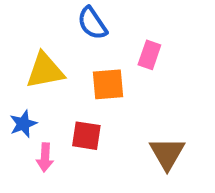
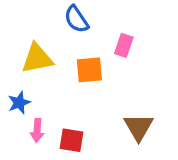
red square: (86, 136) -> (71, 140), moved

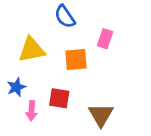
brown triangle: (139, 127) -> (101, 115), moved
red square: (71, 140) -> (59, 98), moved

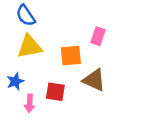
blue semicircle: (65, 17) -> (26, 16), moved
brown triangle: (101, 115) -> (94, 80), moved, turned -35

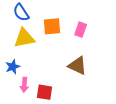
orange square: (71, 56) -> (52, 26), moved
red square: (55, 92) -> (44, 92), moved

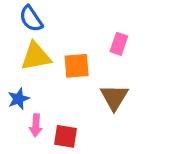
orange square: (52, 26) -> (77, 66), moved
brown triangle: (77, 66) -> (114, 97), turned 36

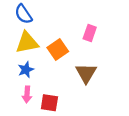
orange square: (77, 66) -> (58, 50), turned -30
blue star: (18, 99) -> (26, 70), moved

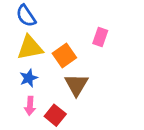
brown triangle: (86, 73) -> (76, 85), moved
red square: (49, 103) -> (55, 115), turned 30

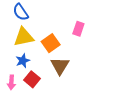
pink arrow: (30, 106) -> (11, 82), moved
red square: (55, 115) -> (32, 79), moved

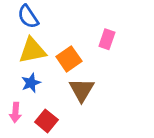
red square: (32, 79) -> (46, 121), moved

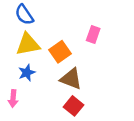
brown triangle: (82, 90) -> (71, 79), turned -40
red square: (46, 121) -> (74, 106), moved

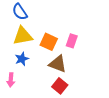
pink rectangle: (93, 34) -> (72, 41), moved
orange square: (60, 52) -> (49, 42), turned -30

